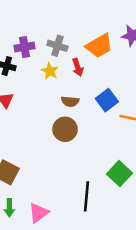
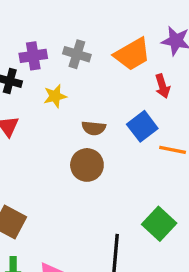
red arrow: (78, 67) -> (162, 86), moved
yellow star: (50, 71) -> (55, 96), moved, turned 30

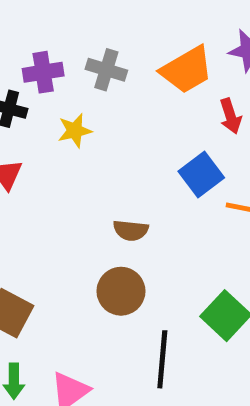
brown semicircle: (94, 128) -> (131, 230), moved
brown circle: (87, 165) -> (121, 291), moved

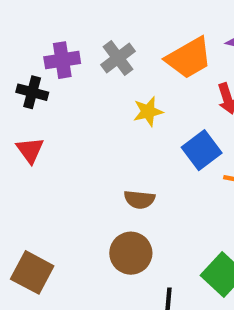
gray cross: (106, 70) -> (118, 58), turned 36
yellow star: (75, 131) -> (148, 112), moved

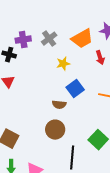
blue square: (202, 150) -> (75, 89), moved

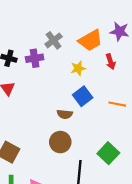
purple cross: (23, 40) -> (35, 58), moved
yellow star: (63, 64) -> (78, 68), moved

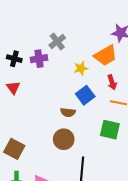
orange trapezoid: (90, 40) -> (106, 55), moved
red arrow: (111, 62) -> (112, 82), moved
green square: (108, 153) -> (110, 130), moved, turned -30

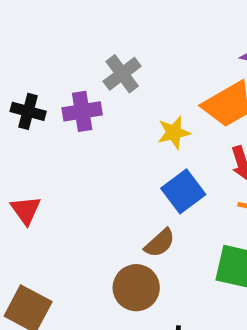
red triangle: (13, 88) -> (26, 210), moved
brown semicircle: (68, 112) -> (160, 243), moved, turned -48

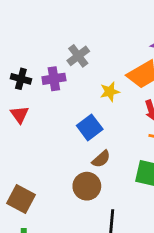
blue square: (183, 191) -> (90, 127), moved
red triangle: (26, 210) -> (20, 115), moved

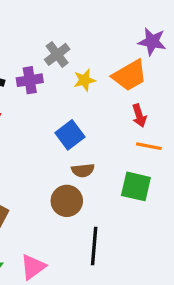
yellow star: (110, 92) -> (84, 80), moved
brown semicircle: (101, 159) -> (83, 170), turned 36

